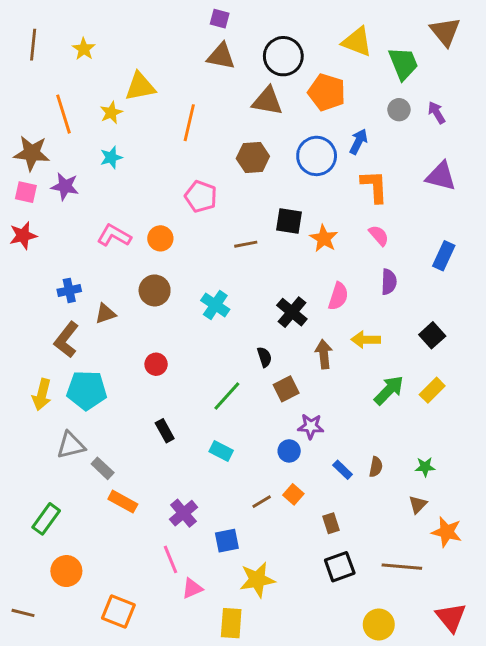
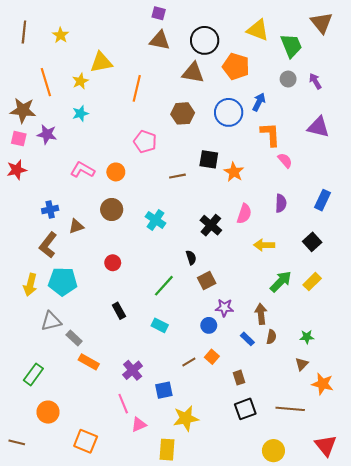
pink semicircle: (379, 236) -> (285, 160), moved
blue rectangle: (444, 256) -> (323, 200), moved
brown arrow: (324, 354) -> (261, 314), moved

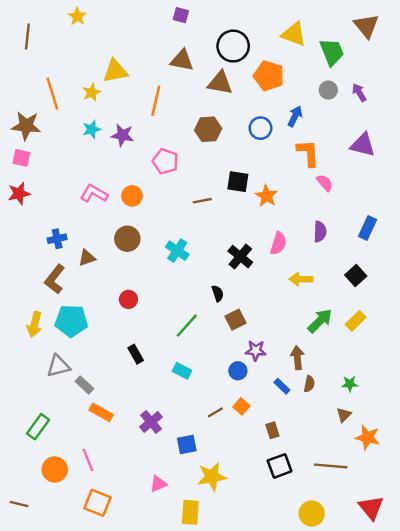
yellow star: (61, 35) -> (77, 16), moved
brown triangle: (160, 40) -> (182, 60), moved
blue circle: (229, 112) -> (260, 128), size x0.7
purple star: (47, 134) -> (123, 135), moved
pink line: (123, 404) -> (88, 460), moved

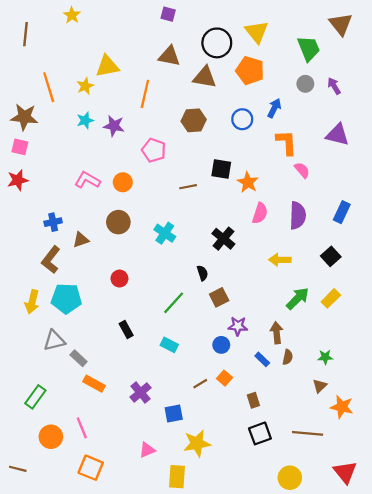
yellow triangle: (294, 34) -> (257, 32), moved, turned 30
purple semicircle: (320, 232) -> (298, 215), size x1.4
pink semicircle: (278, 243) -> (260, 213), moved

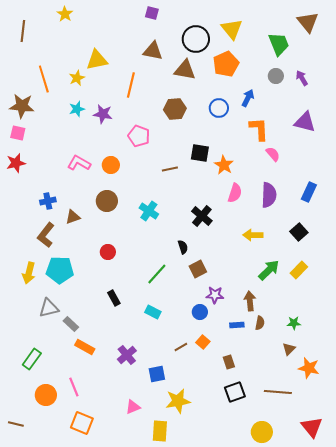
orange pentagon: (250, 71) -> (226, 64), turned 30
blue rectangle: (262, 359) -> (237, 325), turned -48

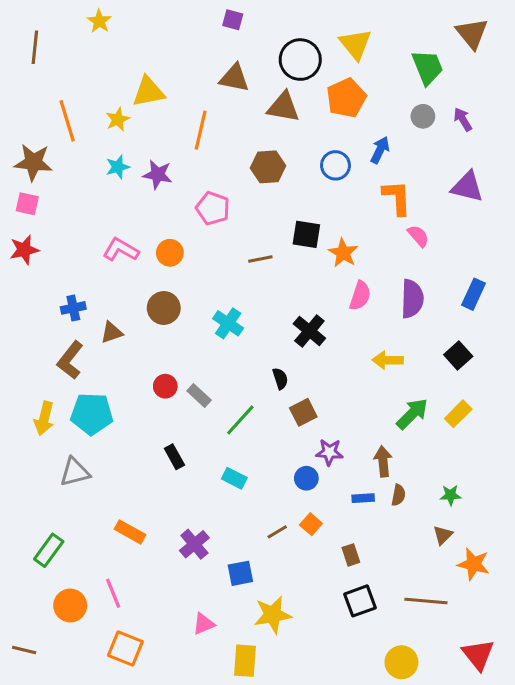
gray rectangle: (71, 324) -> (199, 395), moved

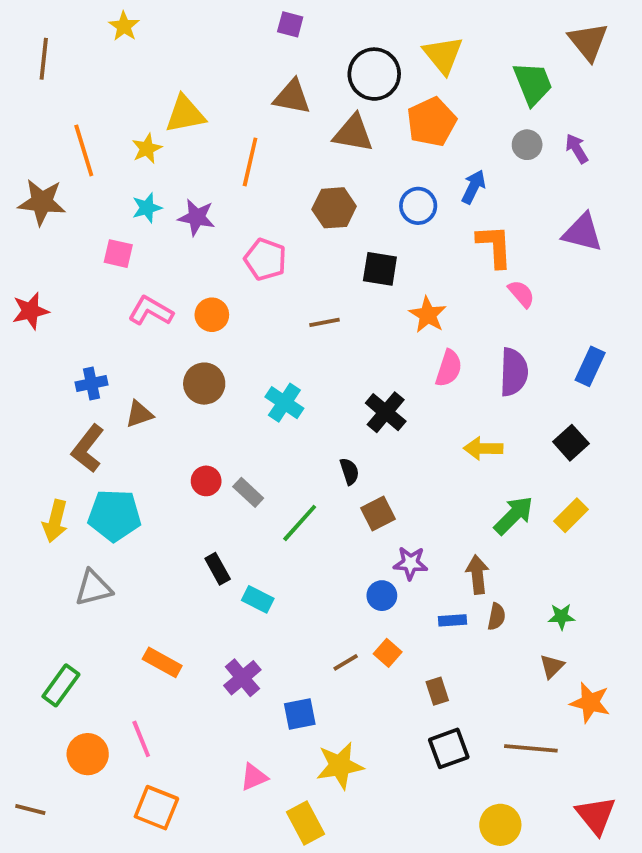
pink square: (27, 204) -> (118, 254), moved
black square: (306, 234) -> (380, 269), moved
cyan rectangle: (234, 478) -> (258, 599), moved
yellow rectangle: (245, 661) -> (305, 823), turned -32

